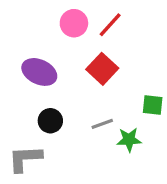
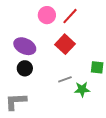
black circle: (50, 121) -> (25, 68), moved

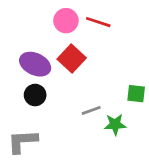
red line: (70, 16) -> (98, 22), turned 66
red square: (65, 44) -> (72, 59), moved

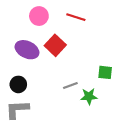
pink circle: (66, 21) -> (39, 16), moved
black circle: (35, 95) -> (18, 84), moved

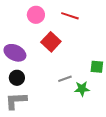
purple ellipse: (27, 50) -> (15, 53), moved

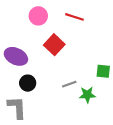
black circle: (17, 78) -> (28, 83), moved
gray L-shape: (16, 101) -> (17, 108), turned 90

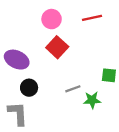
pink circle: (38, 16) -> (52, 19), moved
red line: (75, 17) -> (92, 18), moved, turned -30

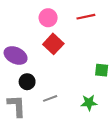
gray line: (73, 89) -> (50, 98), moved
green star: (92, 100) -> (89, 103), moved

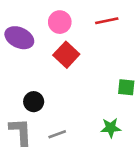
purple ellipse: (16, 55) -> (19, 38), moved
gray line: (50, 98) -> (57, 134), moved

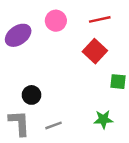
purple ellipse: (19, 38) -> (18, 35), turned -60
red square: (66, 55) -> (95, 51), moved

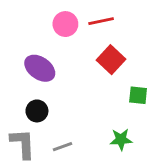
red line: (100, 19) -> (101, 21), moved
purple ellipse: (18, 35) -> (40, 68), moved, turned 70

